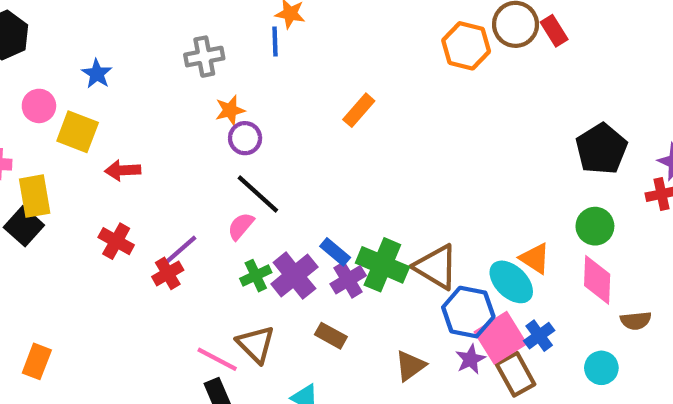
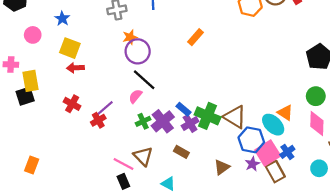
yellow square: (78, 132) -> (70, 48), moved
purple circle: (245, 138) -> (138, 51), size x1.5
black square: (24, 226) -> (25, 96), turned 30

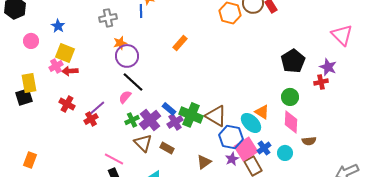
pink cross: (11, 64) -> (56, 66), moved, turned -32
brown triangle: (143, 156) -> (143, 143), moved
cyan circle: (319, 168) -> (285, 153), moved

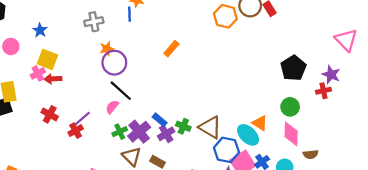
green cross: (191, 115) -> (183, 126), size x0.6

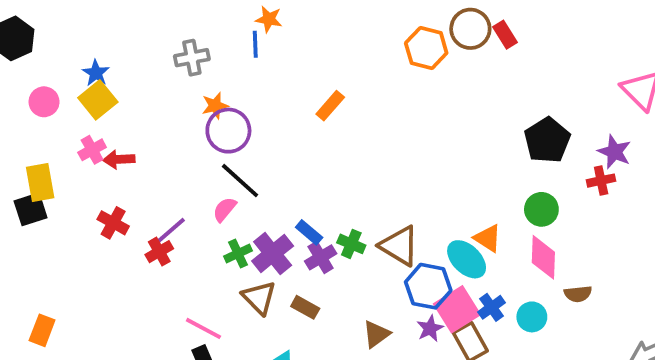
yellow square: (48, 59) -> (98, 100), moved, turned 30

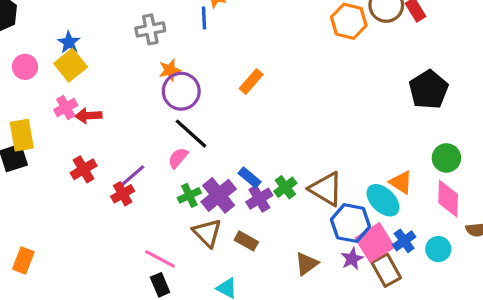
orange rectangle: (330, 106) -> (251, 81), moved
black pentagon: (547, 140) -> (429, 90), moved
red cross: (113, 223) -> (84, 169), turned 30
green cross: (351, 244) -> (285, 187), turned 30

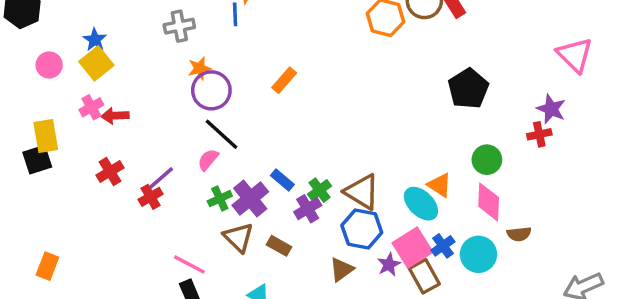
purple cross: (259, 199) -> (308, 209), moved
blue hexagon: (350, 223) -> (362, 229), moved
cyan circle: (438, 249) -> (478, 254), size x1.4

